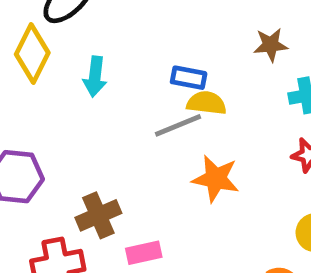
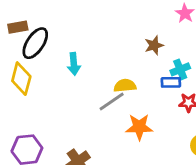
cyan arrow: (95, 77) -> (74, 64), moved
blue rectangle: (189, 78) -> (171, 82), moved

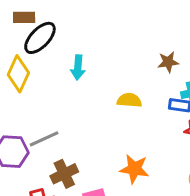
gray line: (112, 102) -> (44, 139), moved
orange star: (139, 127) -> (134, 169), moved

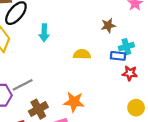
orange star: (134, 169) -> (74, 102), moved

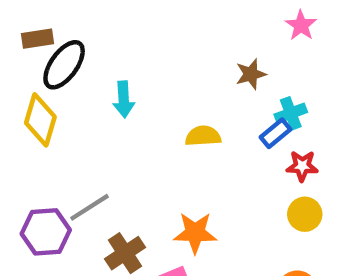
blue rectangle: (118, 56) -> (276, 133), turned -40
yellow circle: (136, 108) -> (305, 214), moved

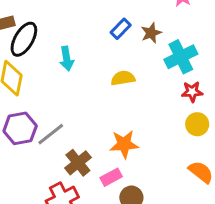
cyan cross: (291, 113) -> (181, 57), size x1.5
blue rectangle: (276, 133) -> (121, 29), moved
purple hexagon: (46, 232) -> (20, 128), moved

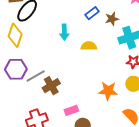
cyan arrow: (67, 59) -> (64, 32), moved
orange star: (124, 144) -> (108, 91), moved
brown cross: (78, 163) -> (51, 86), moved

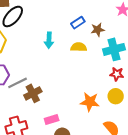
yellow semicircle: (89, 46) -> (79, 47), moved

